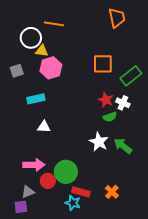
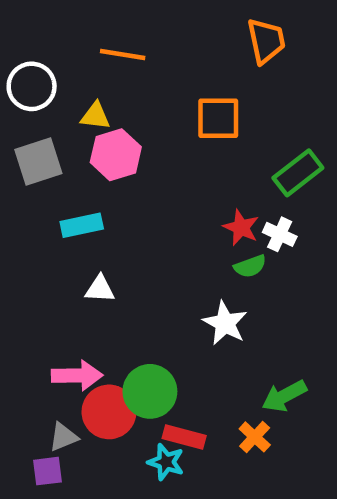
white circle: (31, 38) -> (32, 86), moved
orange square: (103, 64) -> (218, 118), moved
gray square: (17, 71) -> (38, 161), size x1.5
green arrow: (123, 146) -> (284, 396), moved, turned -66
red circle: (48, 181) -> (109, 412), size x1.5

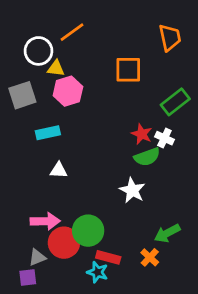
orange trapezoid: (266, 41) -> (170, 38), moved
orange line: (123, 54) -> (72, 32), turned -45
white circle: (32, 86) -> (38, 51), moved
green semicircle: (250, 266) -> (147, 157), size x1.4

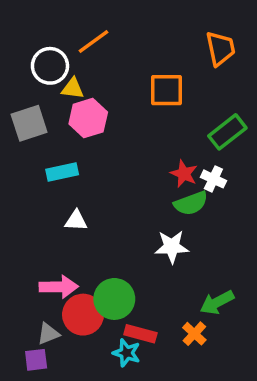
white star: (132, 190) -> (172, 247), turned -30

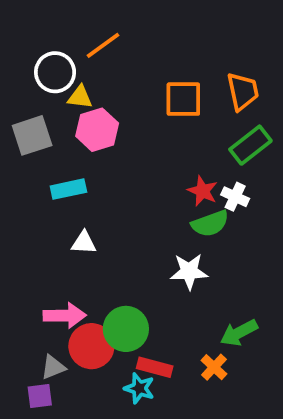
orange trapezoid: (220, 48) -> (243, 91), moved

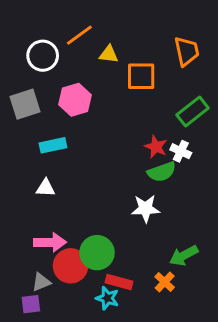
orange trapezoid: (243, 91) -> (187, 51), moved
yellow triangle: (80, 97) -> (109, 54), moved
white triangle: (84, 243) -> (46, 188), moved

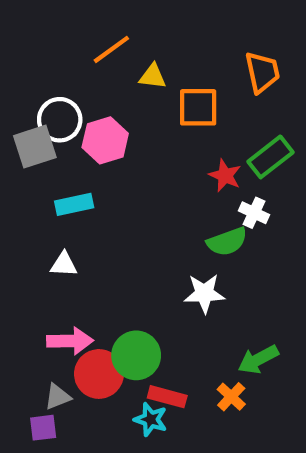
white circle: (43, 56) -> (60, 120), moved
red star: (156, 147) -> (225, 176), moved

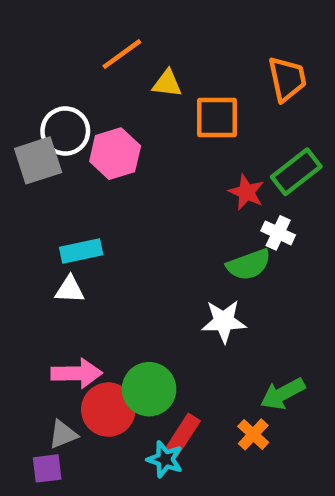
cyan rectangle: (74, 204) -> (81, 251), moved
red rectangle: (167, 397) -> (183, 434), turned -72

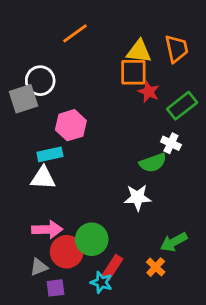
yellow triangle: (167, 83) -> (139, 51), moved, size x1.4
pink hexagon: (115, 154) -> (71, 125), moved
red star: (246, 192) -> (149, 92), moved
white triangle: (70, 290) -> (43, 178), size x1.4
purple square: (47, 468) -> (55, 288), moved

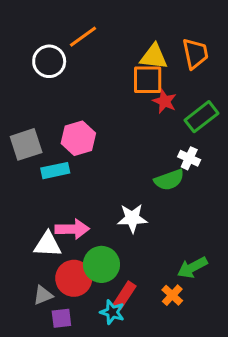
white circle: (40, 81) -> (49, 61), moved
gray square: (23, 99) -> (26, 144), moved
white triangle: (43, 178) -> (48, 244), moved
white star: (138, 197) -> (132, 218), moved
pink arrow: (47, 229) -> (72, 229), moved

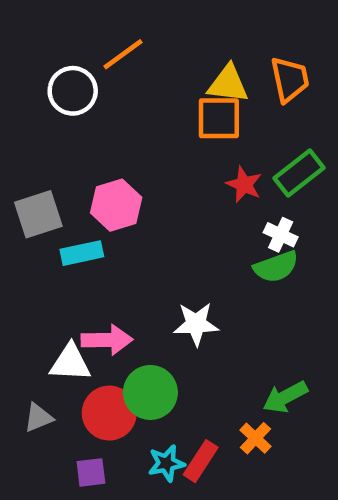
red star: (165, 101) -> (244, 185), moved
green semicircle: (169, 180) -> (276, 267), moved
gray triangle: (43, 295) -> (38, 418), moved
red rectangle: (125, 295) -> (201, 461), moved
cyan star: (112, 312) -> (166, 463), turned -30

